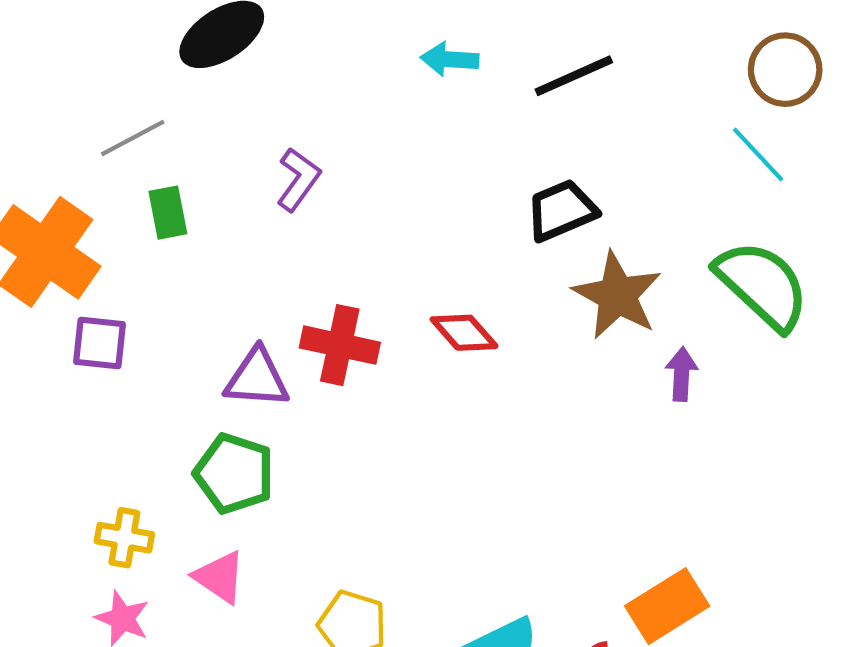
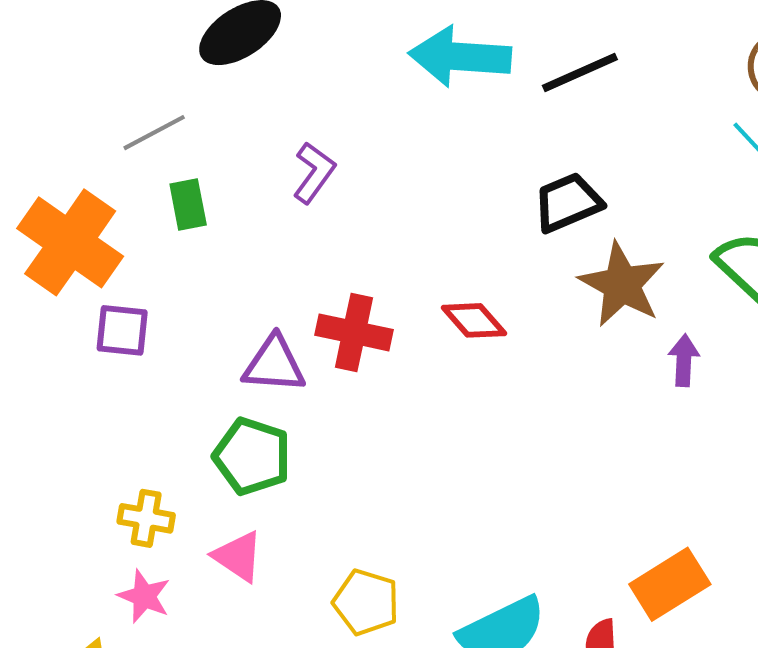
cyan arrow: (450, 59) -> (460, 57), size x1.8

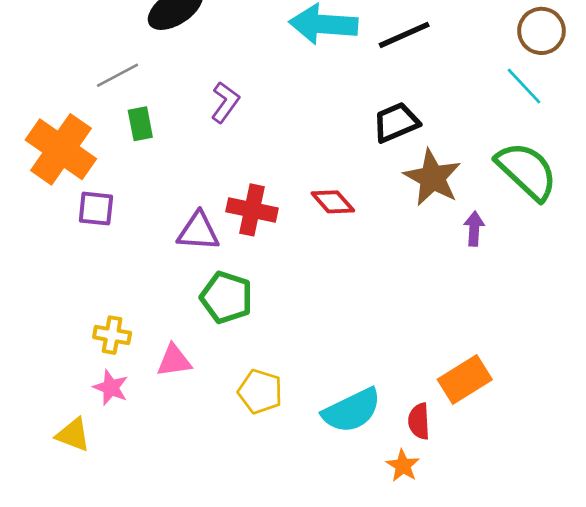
green pentagon: (252, 456) -> (226, 297), moved
pink triangle: (238, 556) -> (174, 361), turned -42

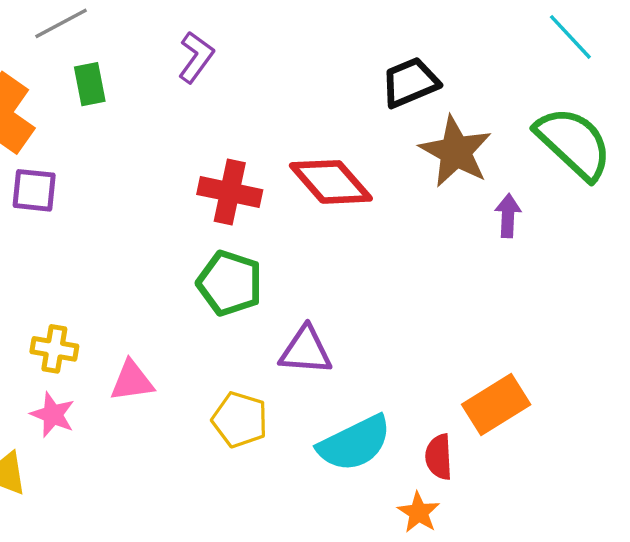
red diamond: (333, 202) -> (331, 182), size x1.5
purple triangle: (198, 231) -> (306, 351), moved
green pentagon: (226, 297) -> (230, 283), moved

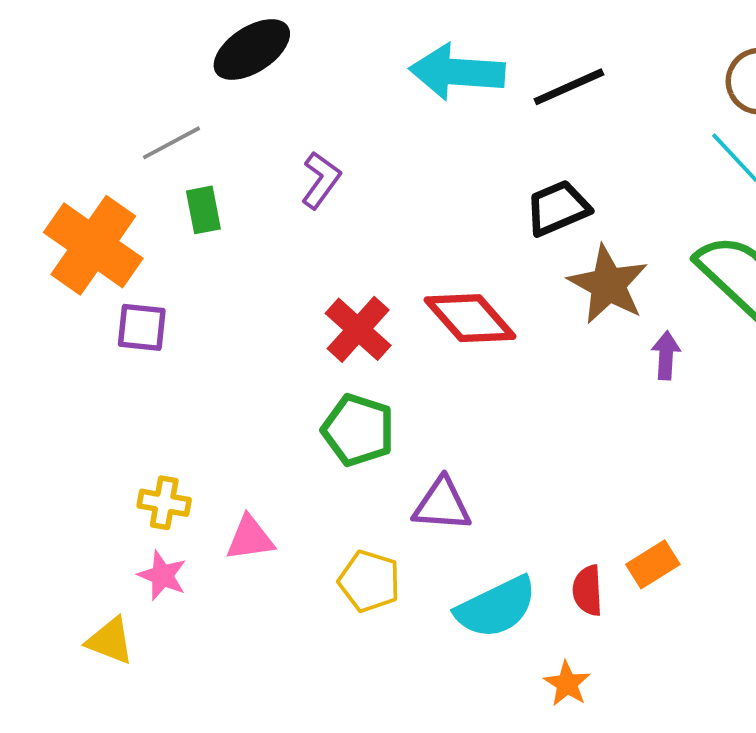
red cross: (230, 192) -> (358, 329), turned 30
orange rectangle: (496, 405) -> (653, 564), size x0.7
red semicircle: (439, 457) -> (588, 590), moved

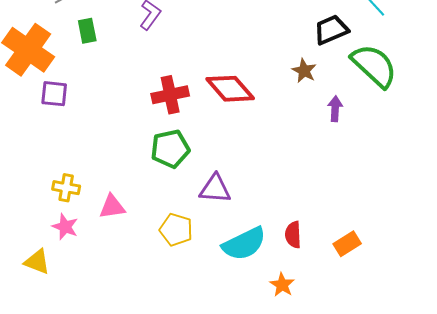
black trapezoid: (558, 208) -> (331, 30), moved
brown star: (608, 285) -> (304, 71), size x0.6
red cross: (358, 329) -> (170, 95), turned 36
green pentagon: (358, 430) -> (170, 149), turned -30
orange rectangle: (653, 564) -> (347, 244), moved

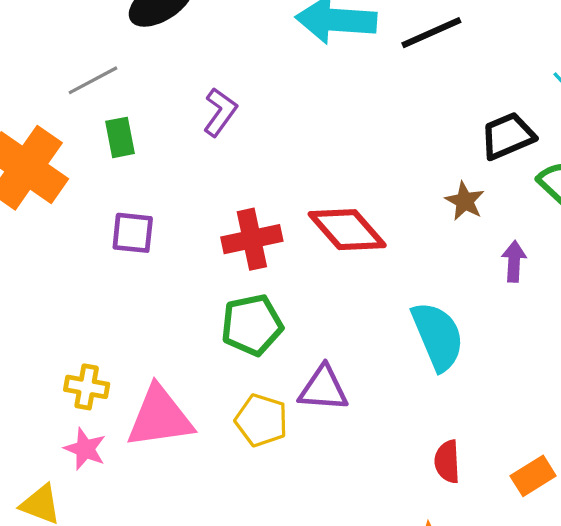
purple square: (54, 94) -> (133, 233), moved
pink triangle: (112, 207) -> (160, 417), size x1.6
yellow pentagon: (176, 230) -> (261, 420), moved
cyan semicircle: (244, 244) -> (438, 336), moved, turned -87

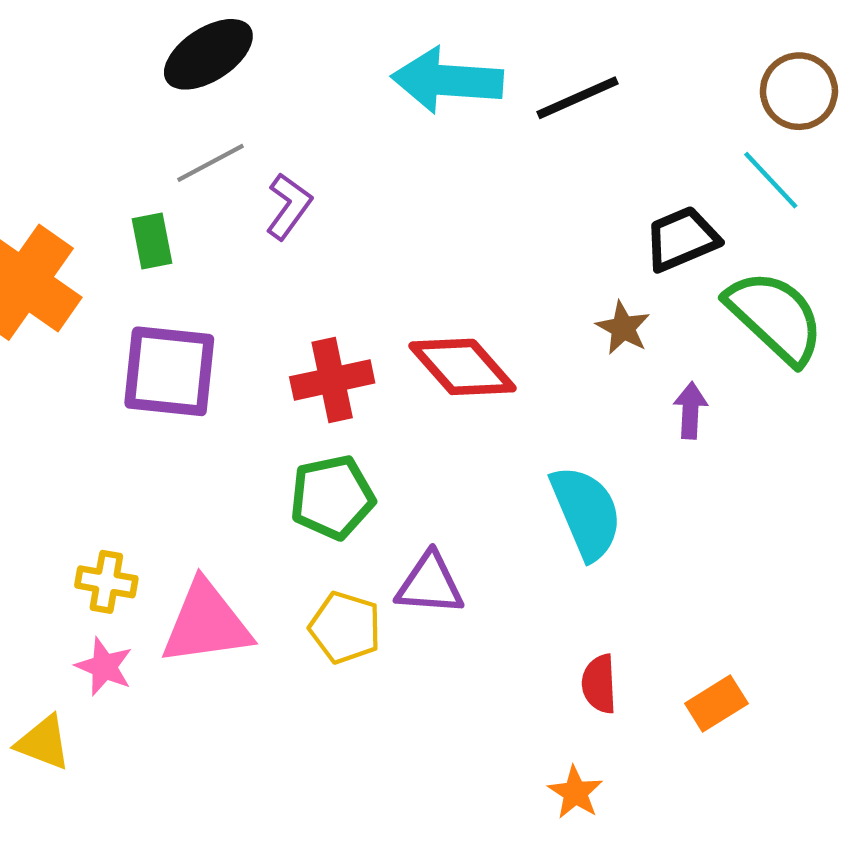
gray line: (93, 80) -> (211, 163), moved
purple square: (133, 233) -> (169, 371), size x1.6

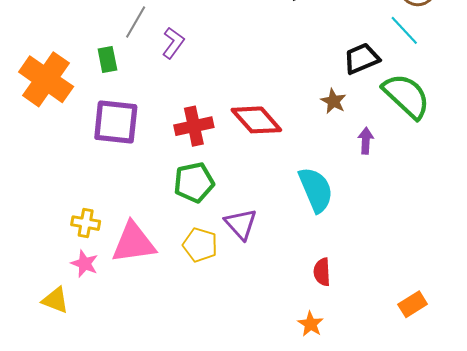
gray line: (211, 163) -> (136, 22), turned -32
purple triangle: (430, 584) -> (241, 224), turned 44
orange rectangle: (716, 703) -> (413, 304), moved

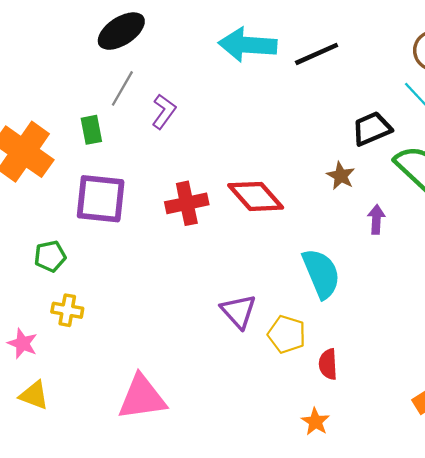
green pentagon: (194, 182) -> (50, 256), moved, size x0.7
pink triangle: (134, 243) -> (142, 397), moved
yellow pentagon: (200, 245) -> (287, 334), moved
pink star: (85, 264) -> (22, 343), moved

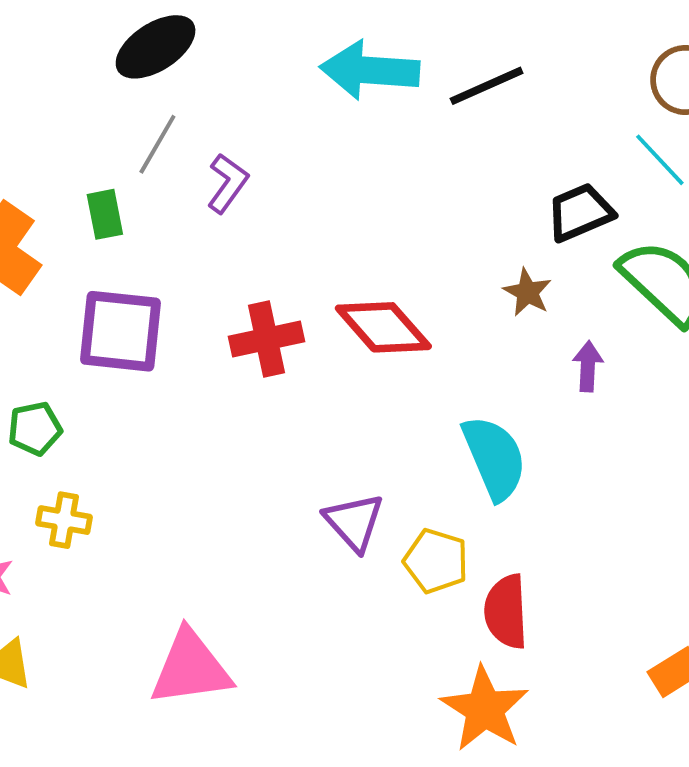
red semicircle: (328, 364) -> (506, 612), size x1.4
orange star: (315, 422) -> (485, 709), size x1.8

